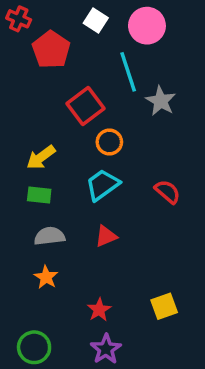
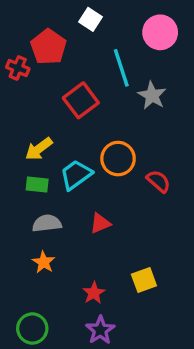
red cross: (19, 19) -> (18, 68), moved
pink circle: (147, 26) -> (160, 32), moved
orange circle: (109, 142) -> (118, 159), moved, size x1.4
cyan trapezoid: (102, 185) -> (76, 175), moved
yellow square: (164, 306) -> (144, 280), moved

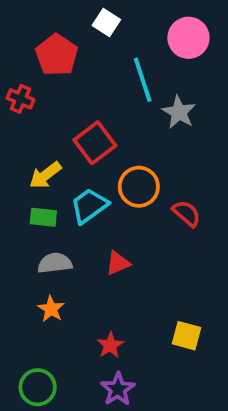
red cross: (18, 68) -> (20, 99), moved
red square: (81, 100) -> (95, 143), moved
yellow square: (144, 280) -> (187, 336), moved, turned 35

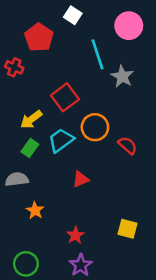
green rectangle: (43, 217) -> (30, 148), turned -60
gray semicircle: (55, 263) -> (17, 179), moved

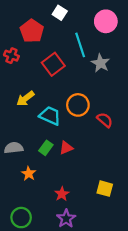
red square: (65, 97) -> (53, 64), moved
cyan trapezoid: (61, 140) -> (50, 116), turned 60
green rectangle: (30, 148) -> (46, 148), moved

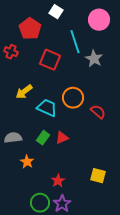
red square: (53, 64) -> (50, 60), turned -30
green circle: (21, 218) -> (40, 203), moved

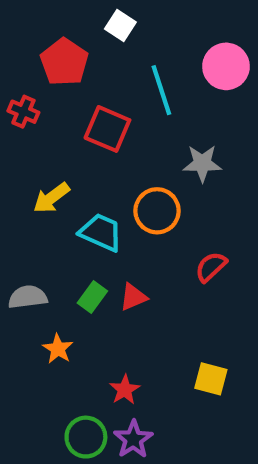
pink circle: (99, 20) -> (226, 66), moved
gray star: (94, 59) -> (202, 163), moved, turned -30
red semicircle: (98, 112) -> (211, 267), moved, turned -84

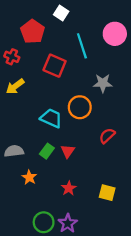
yellow arrow: (51, 198) -> (15, 86), moved
red triangle: (133, 297) -> (68, 151), turned -32
red star: (125, 390) -> (69, 188), moved

